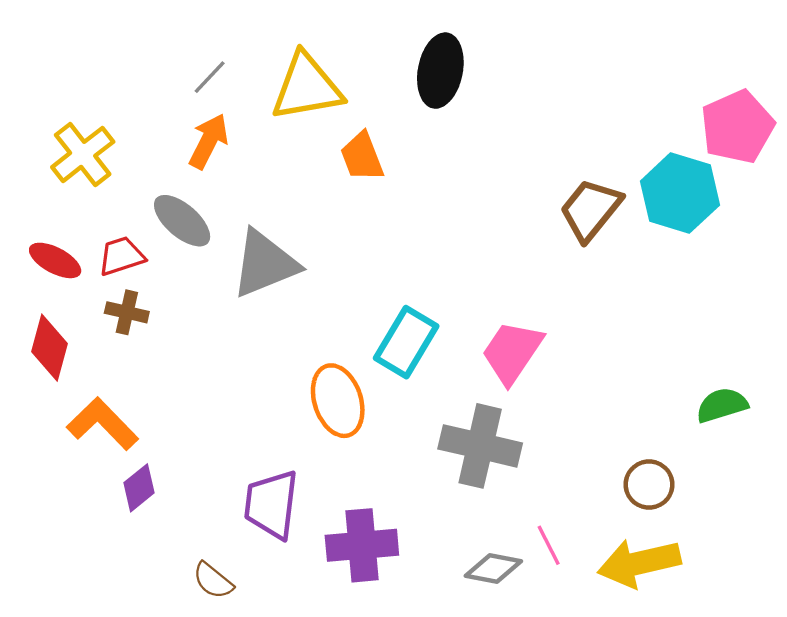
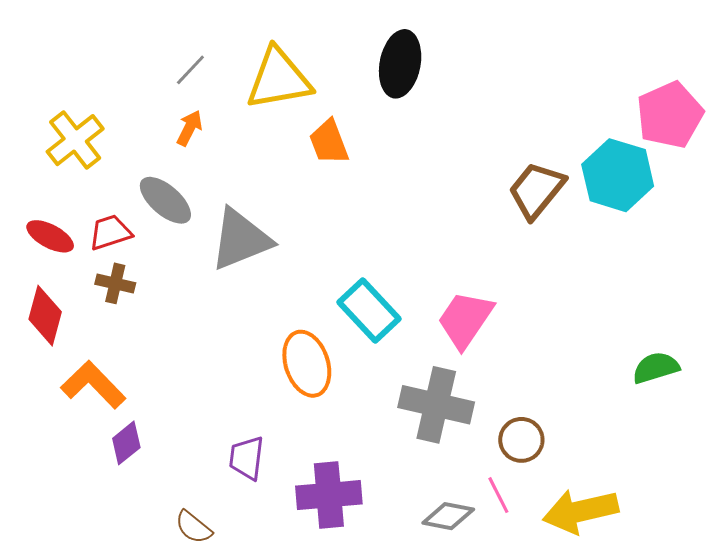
orange arrow: (209, 141) -> (189, 128), size x0.7
cyan rectangle: (406, 342) -> (369, 311), turned -74
brown circle: (649, 485) -> (521, 440), moved
purple trapezoid: (271, 504) -> (247, 458), size x0.7

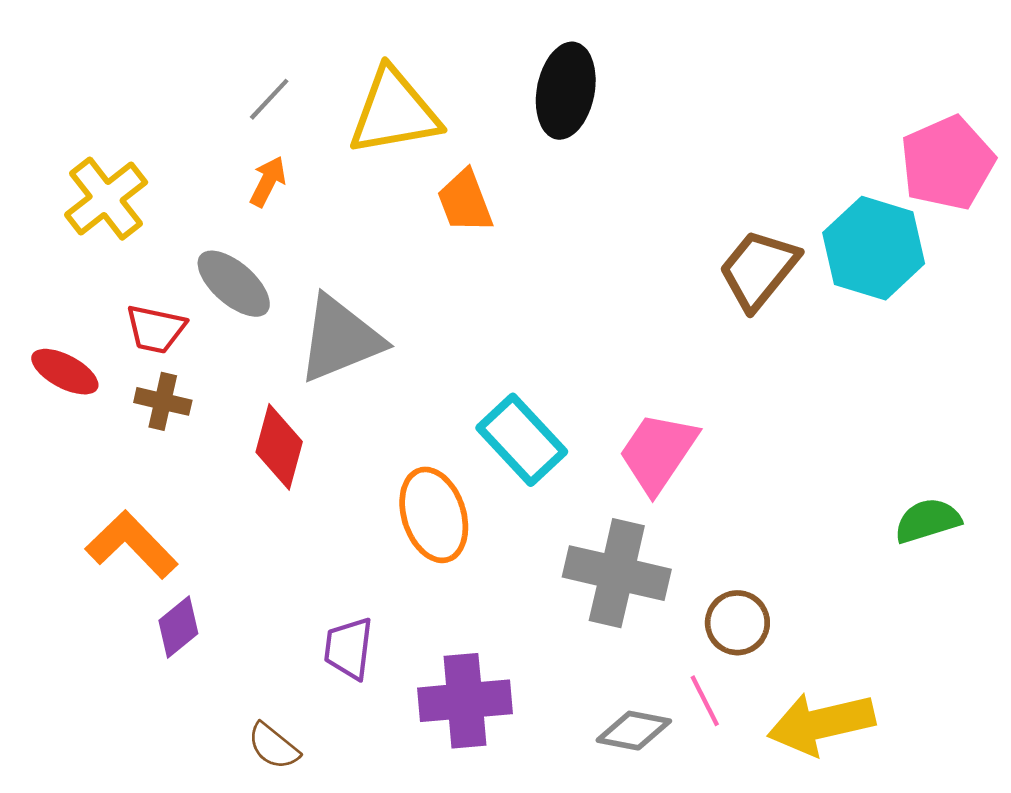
red trapezoid: (110, 232) -> (156, 329), turned -150
red ellipse: (50, 236) -> (65, 372), moved
red diamond: (45, 316) -> (279, 447), moved

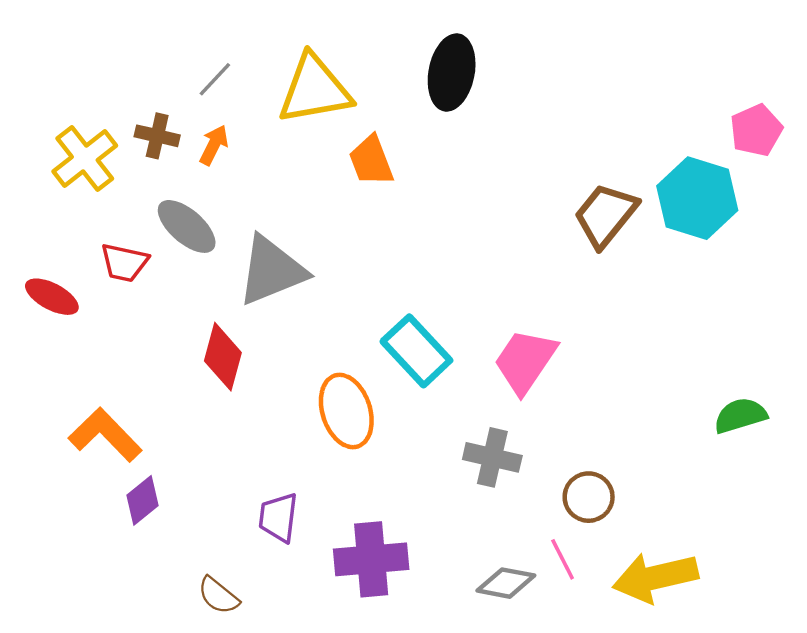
pink pentagon: (947, 163) -> (756, 130), size x0.7
brown cross: (163, 401) -> (157, 136), moved
gray cross: (617, 573) -> (492, 457), size x0.7

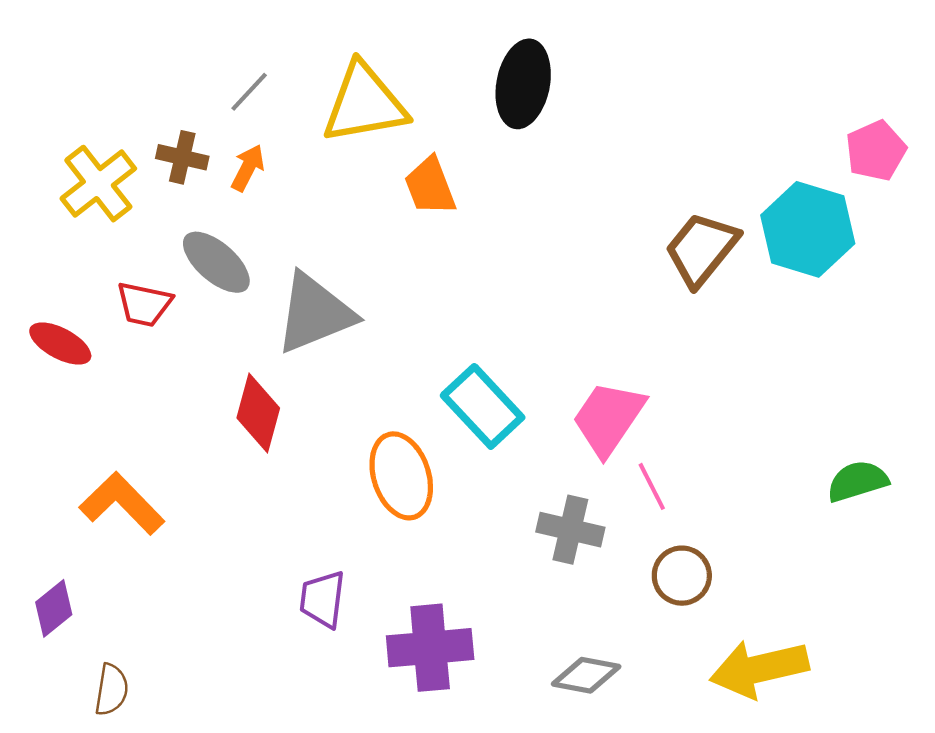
purple diamond: (142, 500) -> (54, 608), moved
pink line: (563, 559) -> (652, 486), moved
brown semicircle: (218, 596) -> (111, 690), moved, turned -120

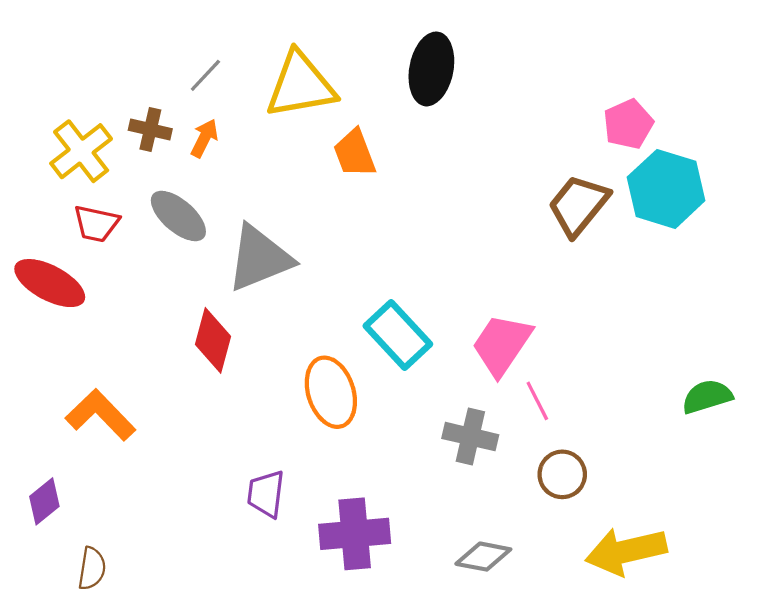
pink pentagon: (876, 151) -> (628, 124), moved
red trapezoid: (144, 304) -> (96, 224), moved
red ellipse: (60, 344) -> (50, 283), size x1.4

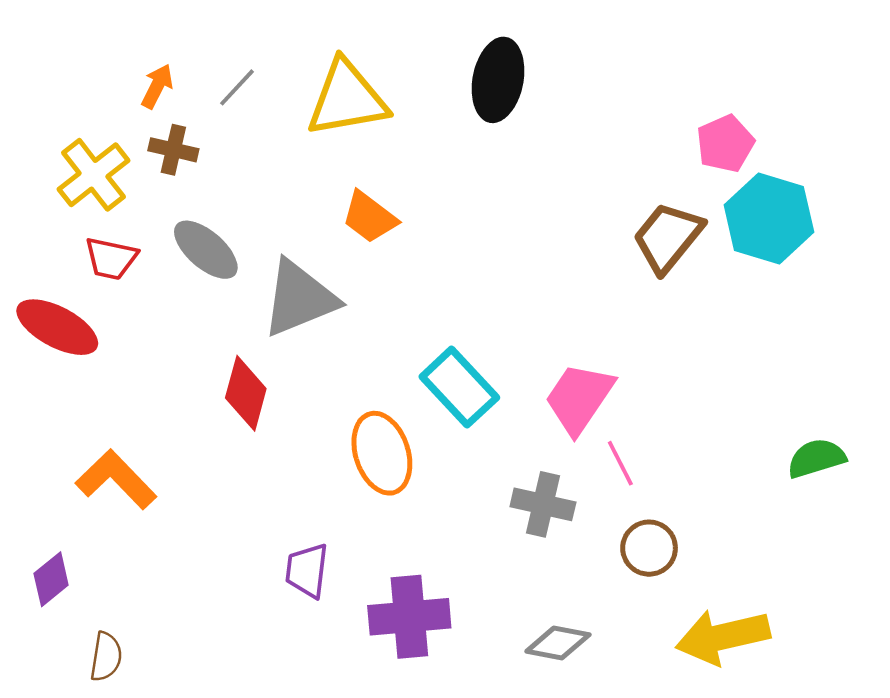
orange arrow: (204, 138) -> (157, 86), moved
orange trapezoid: (355, 153) -> (369, 217), moved, turned -32

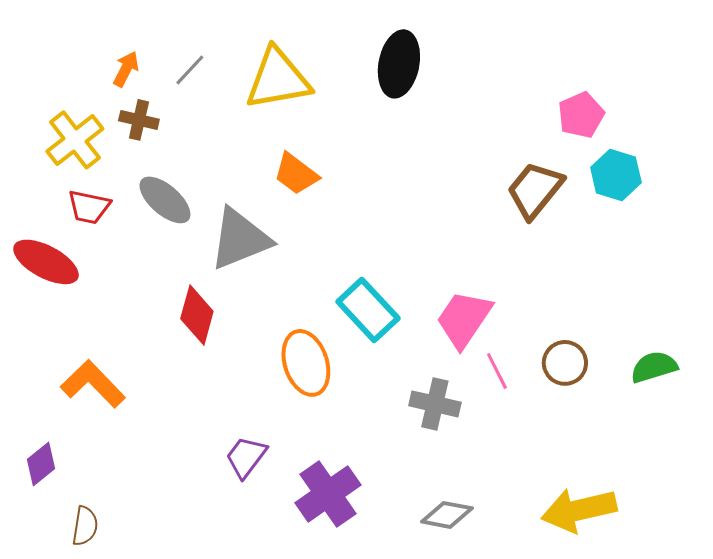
cyan hexagon: (769, 218) -> (616, 175), size x0.7
brown circle: (649, 548) -> (565, 363), moved
purple trapezoid: (307, 571) -> (246, 457), turned 30
purple cross: (409, 617) -> (328, 494), turned -30

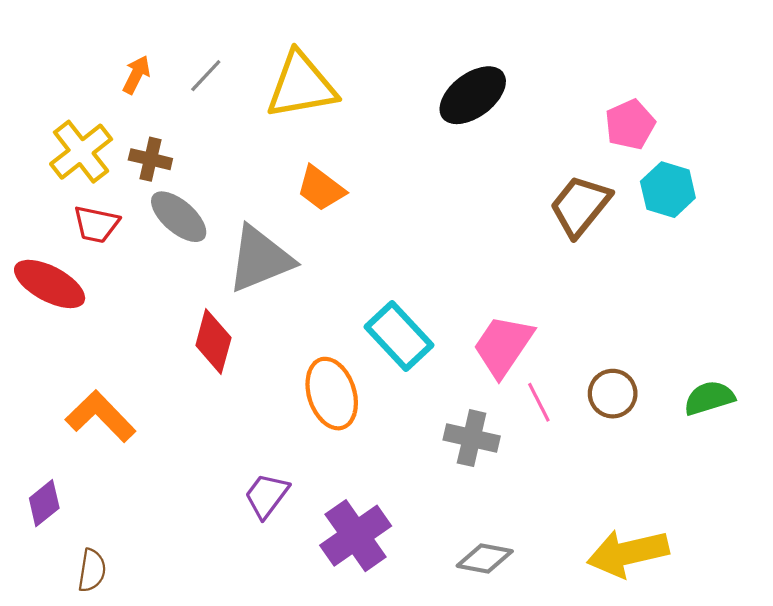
black ellipse: (399, 64) -> (473, 95), moved, turned 42
brown cross: (139, 120) -> (150, 159), moved

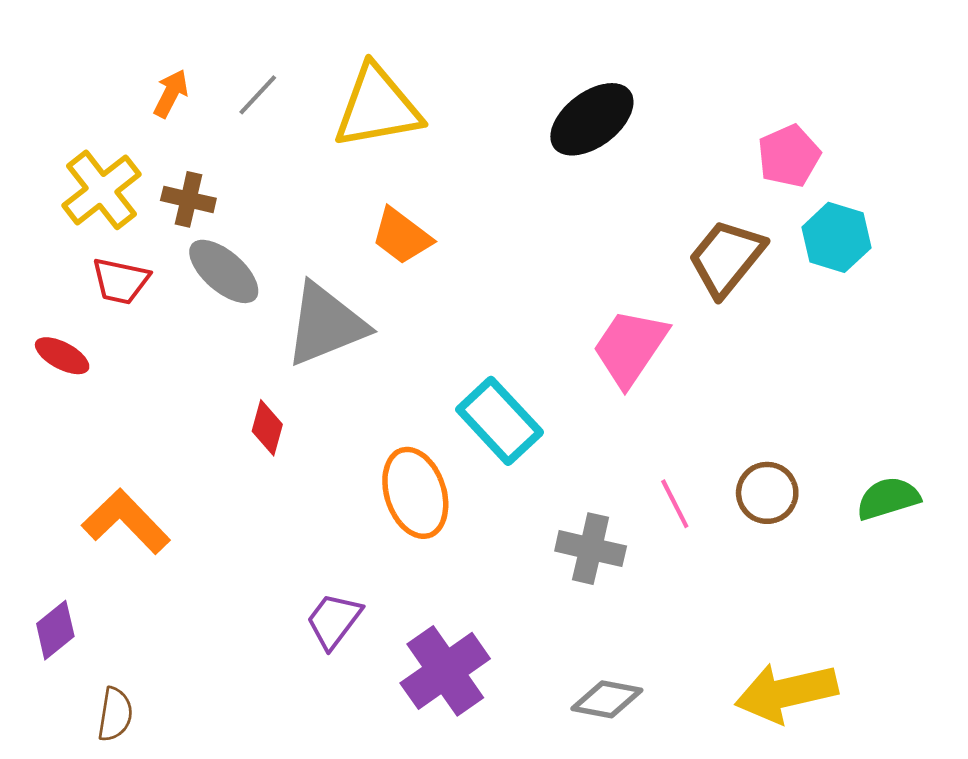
red ellipse: (50, 284) -> (62, 356), size x0.6
red diamond: (213, 341) -> (267, 428), size x0.7
pink trapezoid: (503, 346) -> (630, 348), moved

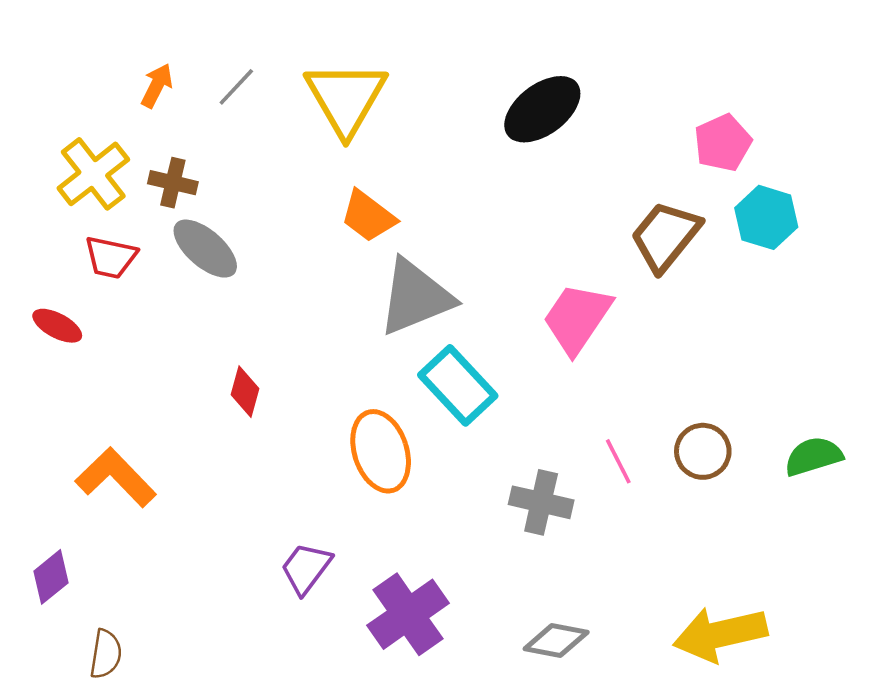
yellow triangle: (377, 107) -> (346, 98), turned -50
gray triangle: (326, 324) -> (415, 297), moved

